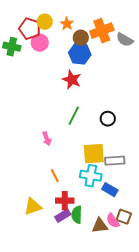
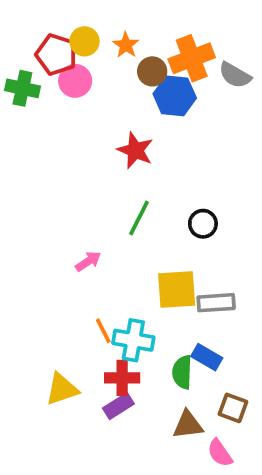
blue hexagon: (80, 54) -> (175, 96), moved
pink arrow: (47, 139) -> (88, 261), turned -104
cyan cross: (91, 176) -> (133, 340), moved
green semicircle: (77, 215) -> (182, 372), moved
pink semicircle: (113, 221) -> (220, 453), moved

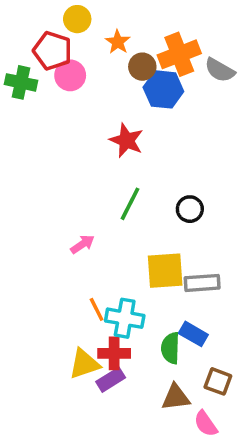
yellow circle: (84, 41) -> (77, 19), moved
yellow triangle: (62, 389) -> (84, 364), moved

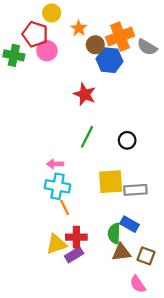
pink arrow: (82, 244) -> (55, 164), turned -147
cyan cross: (125, 318) -> (58, 186), moved
brown triangle: (176, 397) -> (121, 252), moved

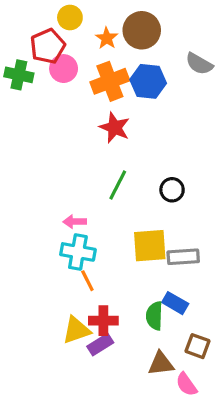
red pentagon: (35, 34) -> (48, 46), turned 30
orange cross: (120, 37) -> (110, 81), moved
brown circle: (95, 45) -> (142, 30), moved, size x1.5
brown triangle: (121, 252) -> (161, 364), moved

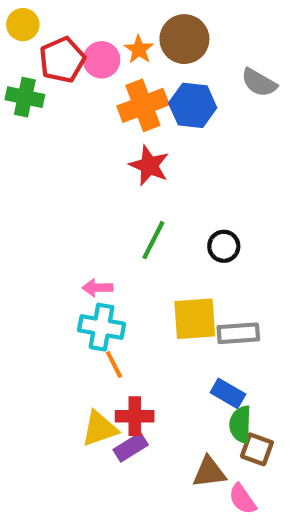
yellow circle: (70, 18) -> (23, 25), moved
pink circle: (64, 69) -> (102, 60), moved
green semicircle: (154, 316) -> (240, 424), moved

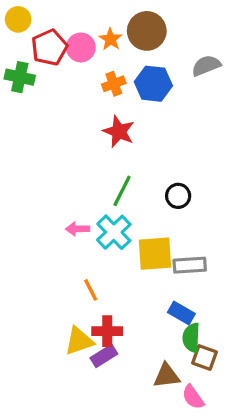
gray semicircle: (259, 83) -> (206, 66), turned 128
orange cross: (143, 105) -> (114, 84), size x0.6
cyan cross: (102, 327) -> (114, 232), moved, turned 36

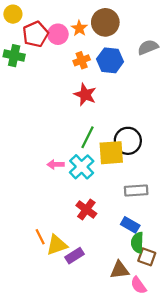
black circle: (178, 196) -> (128, 141), size x1.5
yellow square: (155, 254) -> (111, 153), moved
orange line: (91, 290) -> (40, 237), moved
red cross: (107, 331) -> (86, 209), moved, turned 36

